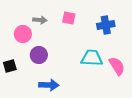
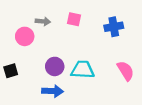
purple circle: (39, 55) -> (55, 66), moved
cyan trapezoid: (92, 58) -> (83, 70), moved

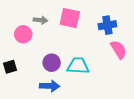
pink square: (74, 19) -> (70, 18), size x1.5
pink semicircle: (126, 71) -> (119, 50), moved

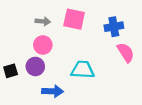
pink circle: (23, 34) -> (43, 45), moved
purple circle: (52, 63) -> (35, 66), moved

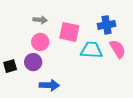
pink square: (74, 19) -> (69, 32), moved
cyan trapezoid: (83, 70) -> (91, 50), moved

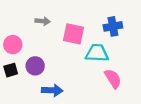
pink circle: (40, 42) -> (13, 45), moved
pink semicircle: (118, 49) -> (113, 79), moved

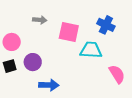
blue cross: (113, 26) -> (106, 25), turned 36
pink semicircle: (113, 79) -> (117, 74), moved

